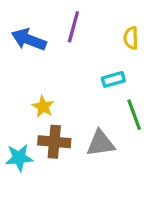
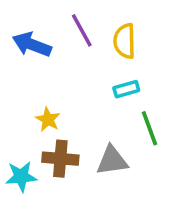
purple line: (73, 27) -> (82, 30), turned -44
yellow semicircle: (131, 38) -> (125, 41), moved, size x1.4

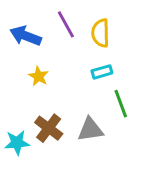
yellow star: (48, 119) -> (39, 76), moved
brown cross: (60, 159) -> (49, 128), turned 32

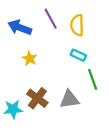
cyan rectangle: (102, 72) -> (78, 55), turned 40

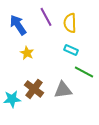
blue arrow: (20, 27) -> (18, 25), turned 35
green line: (93, 79) -> (84, 72), turned -42

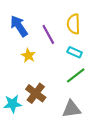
purple line: (46, 17) -> (48, 34), moved
green line: (84, 72) -> (76, 75), moved, turned -66
gray triangle: (63, 90) -> (71, 109), moved

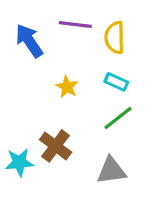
purple line: (48, 34) -> (75, 24), moved, turned -54
yellow star: (28, 55) -> (67, 87), moved

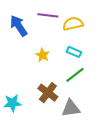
yellow semicircle: (115, 38) -> (73, 24), turned 78
brown cross: (56, 146) -> (48, 93), moved

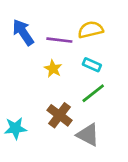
purple line: (48, 15) -> (59, 40), moved
gray triangle: (71, 108) -> (88, 135), turned 36

